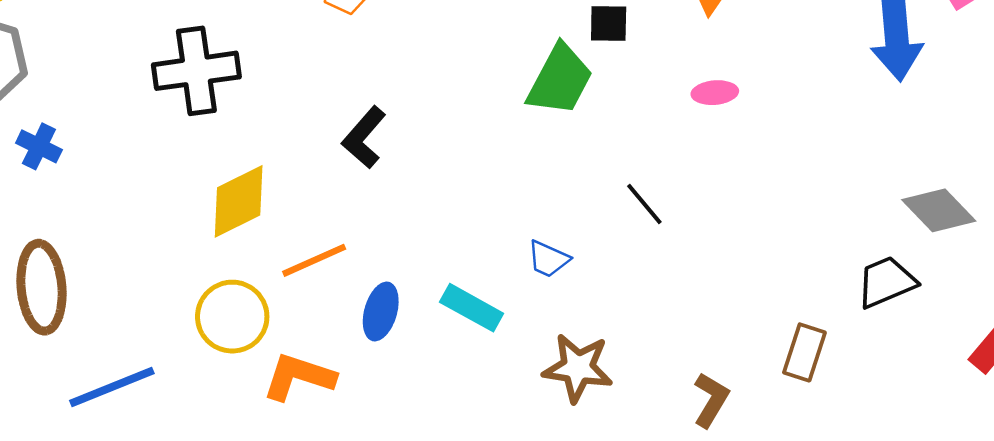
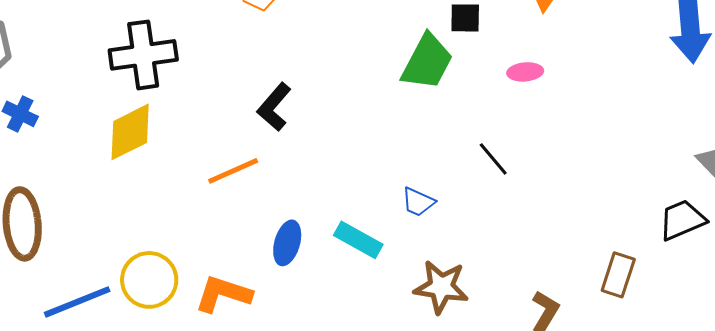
pink ellipse: (715, 93) -> (525, 72), moved
yellow diamond: (239, 201) -> (130, 132), moved
orange line: (314, 260) -> (233, 171), moved
yellow circle: (232, 317) -> (149, 280), moved

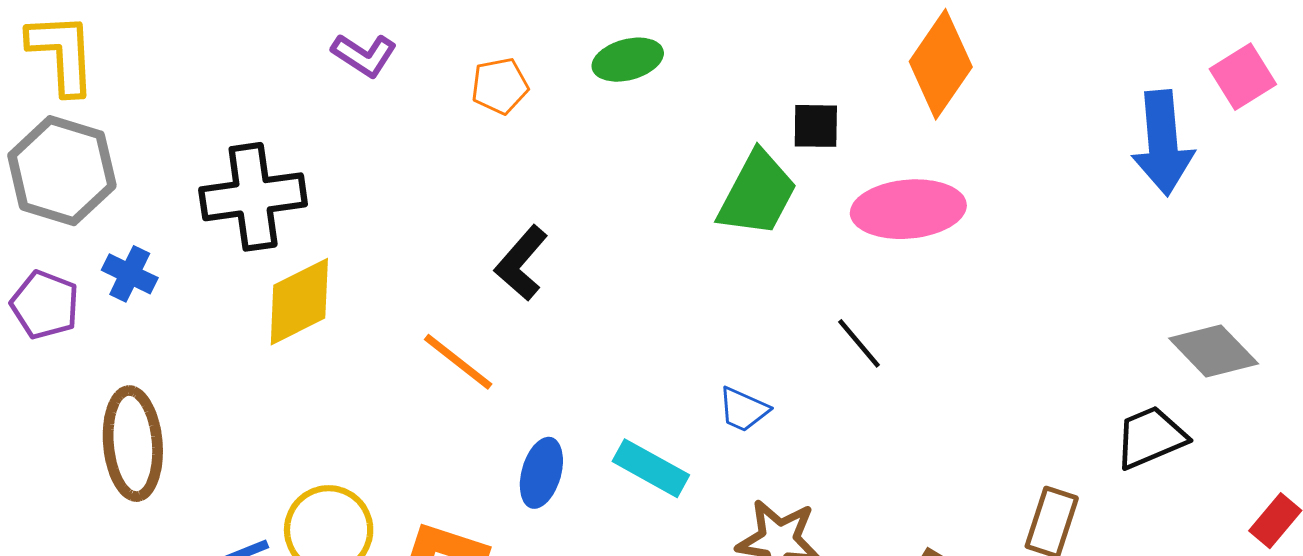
black cross: (143, 55) -> (253, 197), moved
pink ellipse: (525, 72) -> (908, 209), size x2.0
orange line: (233, 171) -> (458, 362), turned 62

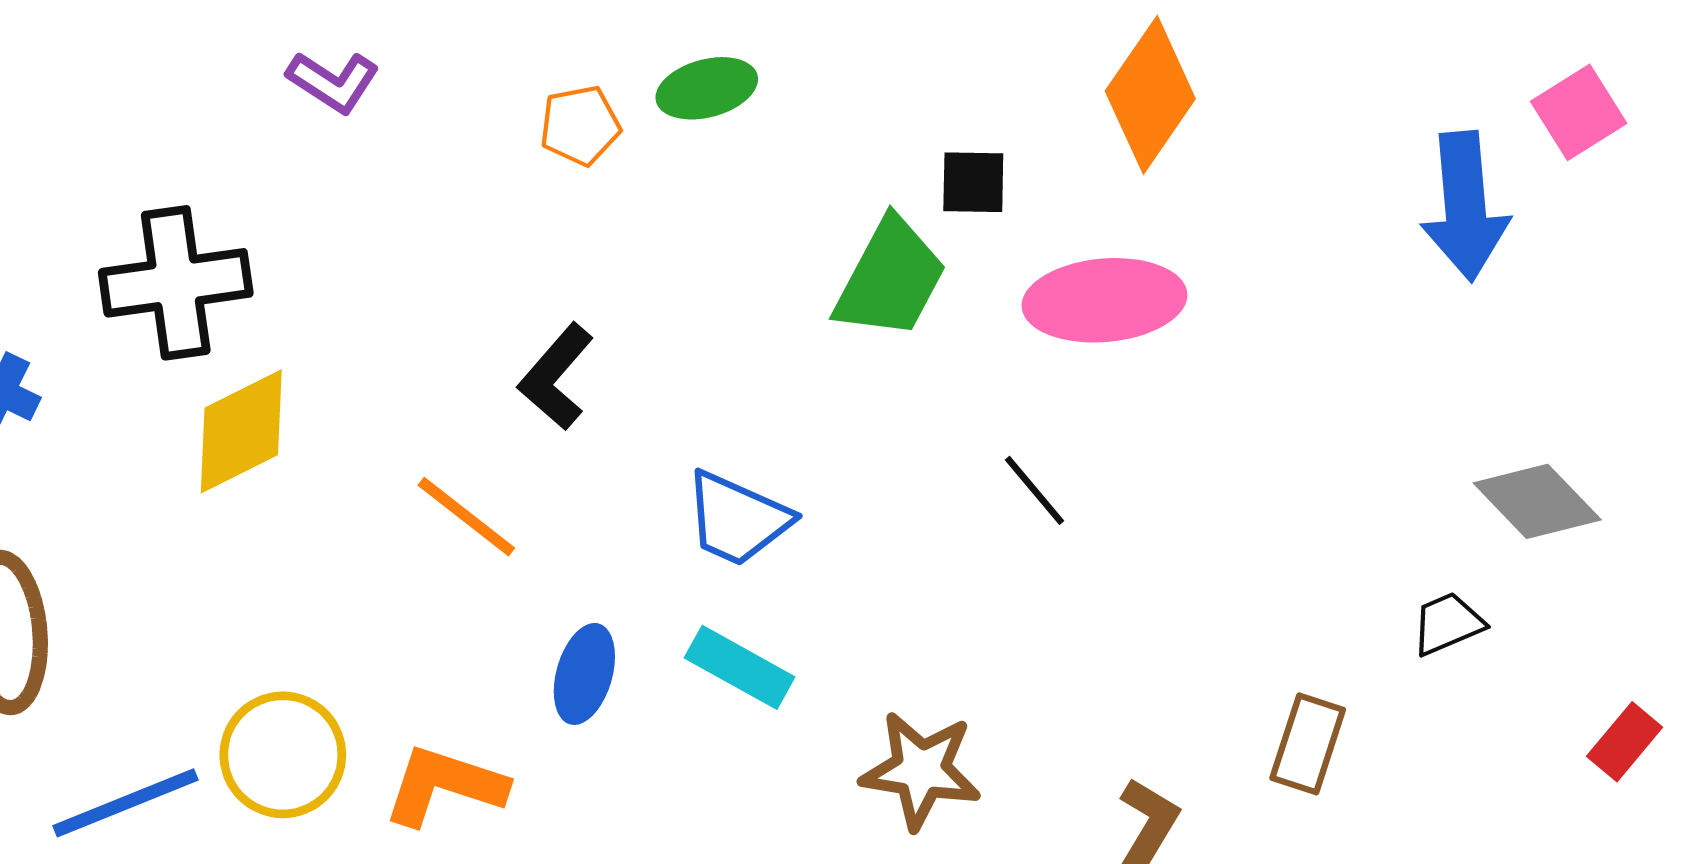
orange pentagon: (500, 86) -> (580, 125), moved
blue trapezoid: (743, 410) -> (737, 519), moved, size x1.5
black trapezoid: (1150, 437) -> (1448, 624), size x0.7

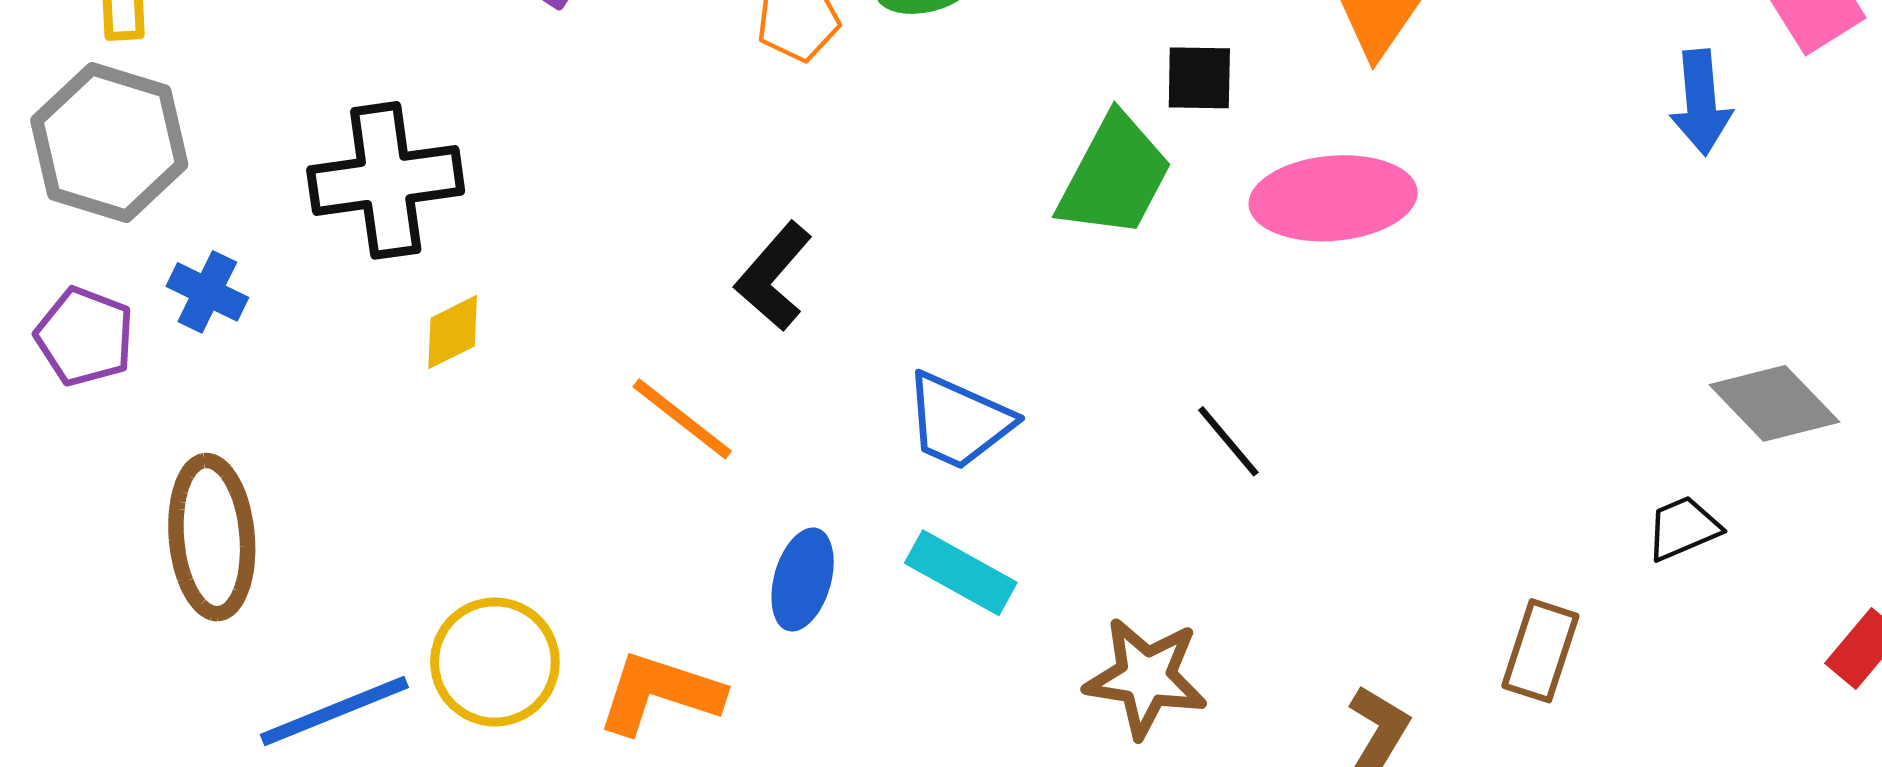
blue arrow: (1465, 206) -> (1701, 102), size x0.7
yellow diamond: (241, 431) -> (453, 332), size x0.6
black line: (1035, 490) -> (1228, 441), moved

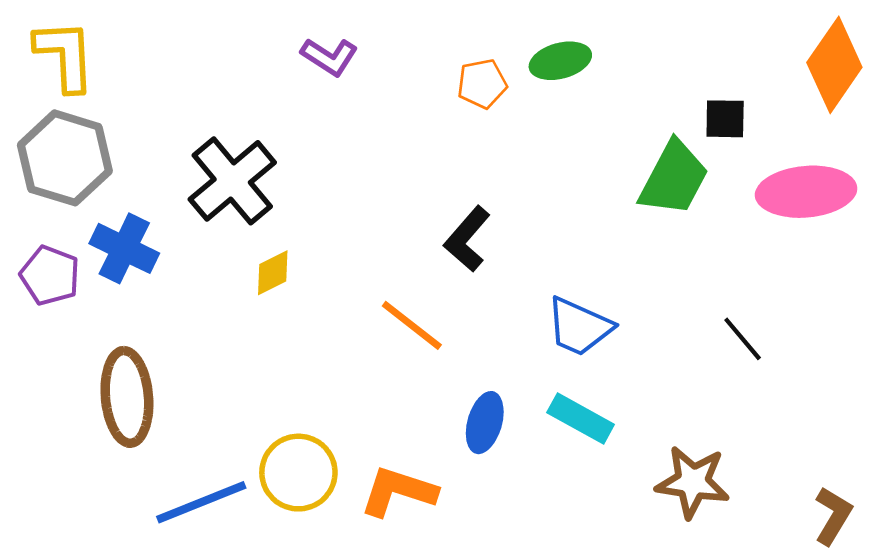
black cross: (386, 180) -> (232, 181), turned -32
blue cross: (207, 292) -> (124, 248), size x1.4

